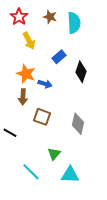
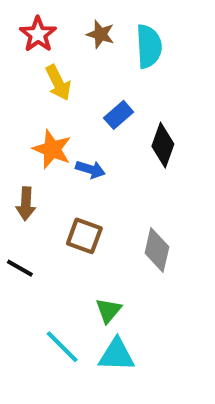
brown arrow: (23, 97) -> (26, 204), moved
cyan triangle: (70, 175) -> (117, 355), moved

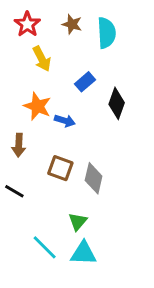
gray diamond: (157, 250) -> (94, 178), moved

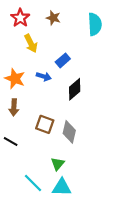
cyan semicircle: (107, 33) -> (95, 24), moved
black diamond: (117, 103) -> (75, 89), moved, turned 30
orange star: (37, 106) -> (15, 79), moved
blue arrow: (65, 121) -> (44, 76), moved

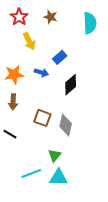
orange star: (15, 79) -> (14, 75), turned -30
cyan line: (33, 183) -> (31, 174), turned -66

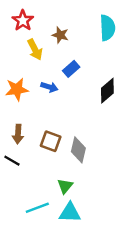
brown star: (50, 17) -> (60, 35), moved
black diamond: (71, 85) -> (107, 91), moved
brown arrow: (13, 102) -> (18, 134), moved

